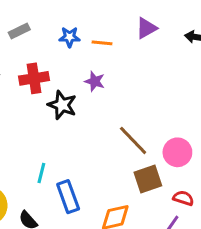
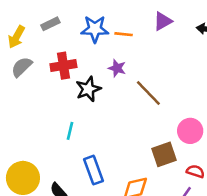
blue star: (70, 37) -> (95, 29), size x1.5
black star: (62, 105) -> (88, 89), turned 30
brown line: (133, 140) -> (148, 93), moved
cyan line: (41, 173) -> (70, 131), moved

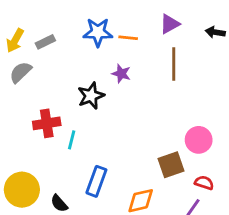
gray rectangle: (50, 24) -> (45, 42), moved
red cross: (63, 66) -> (47, 123), moved
brown line: (148, 93) -> (174, 64), moved, turned 44
blue rectangle: (93, 170) -> (96, 181), turned 40

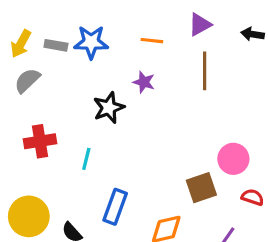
blue star: (98, 32) -> (91, 42), moved
gray rectangle: (45, 42) -> (56, 45), turned 36
red cross: (47, 123) -> (40, 141), moved
red semicircle: (204, 183) -> (253, 197), moved

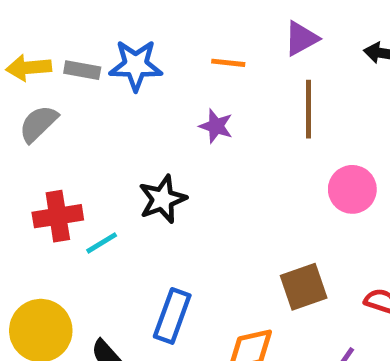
yellow arrow: (21, 44) -> (29, 68), turned 56
black star: (109, 108) -> (162, 199), moved
cyan line: (86, 159) -> (102, 243), moved, turned 45
pink circle: (233, 159) -> (352, 189), moved

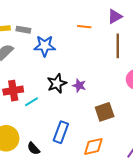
blue star: (136, 65) -> (45, 46), moved
purple star: (216, 126) -> (79, 85), moved
brown square: (304, 287) -> (105, 112), moved

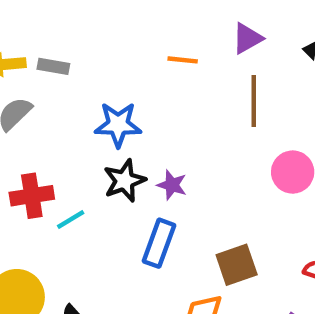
blue star: (45, 46) -> (118, 125), moved
brown square: (105, 112) -> (237, 265), moved
blue rectangle: (61, 132) -> (159, 243), moved

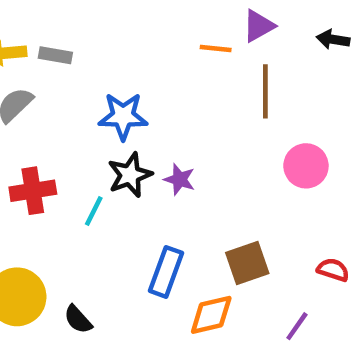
orange line: (183, 60) -> (216, 48), moved
cyan line: (71, 219) -> (94, 211), moved, turned -32
blue rectangle: (159, 243) -> (166, 272), moved

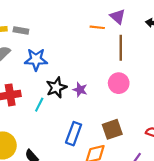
purple triangle: (259, 26) -> (118, 17), turned -49
blue star: (123, 116) -> (36, 60), moved
pink circle: (306, 166) -> (119, 83), moved

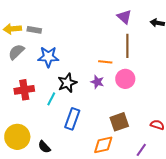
orange line: (97, 27) -> (105, 62), moved
purple star: (80, 90) -> (97, 82), moved
blue rectangle: (74, 134) -> (72, 119), moved

